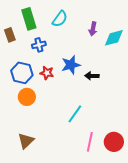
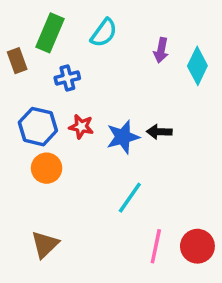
green rectangle: (29, 19) -> (50, 33), turned 40
cyan diamond: (114, 38) -> (197, 66), turned -50
blue star: (71, 65) -> (123, 137), moved

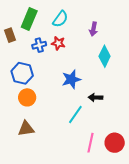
cyan diamond: (197, 66) -> (105, 56), moved
red star: (81, 127) -> (58, 43), moved
black arrow: (159, 132) -> (96, 97), moved
brown triangle: (45, 244) -> (26, 129), moved, turned 36

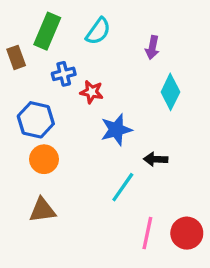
red star: (58, 43) -> (92, 92), moved

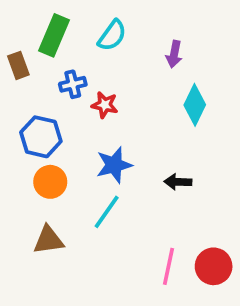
blue star: (116, 130) -> (114, 165), moved
cyan line: (123, 187) -> (107, 212), moved

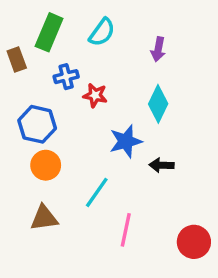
cyan diamond: (195, 105) -> (158, 104), moved
blue star: (114, 165) -> (126, 141), moved
pink line: (168, 266) -> (126, 230), moved

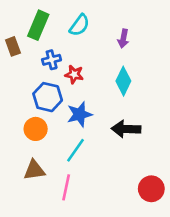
blue hexagon: (37, 124) -> (48, 97), moved
blue star: (126, 141) -> (79, 114), moved
black arrow: (162, 165) -> (126, 129), size x1.5
pink line: (126, 230) -> (66, 187), moved

